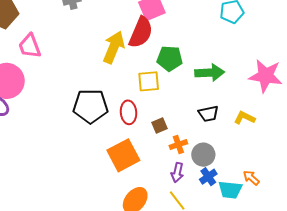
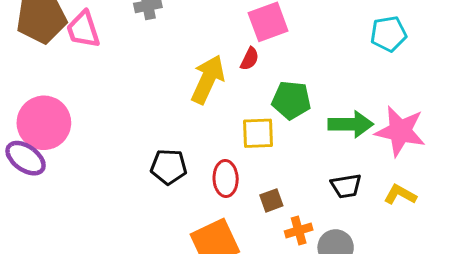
red semicircle: (141, 32) -> (250, 59), size x0.5
pink trapezoid: (30, 46) -> (83, 29), moved
pink star: (266, 76) -> (400, 131), moved
black pentagon: (91, 106) -> (169, 167), size x0.7

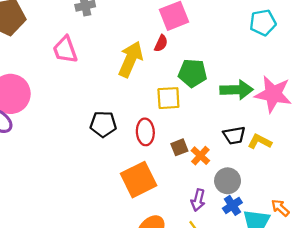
pink trapezoid: (83, 29) -> (65, 50), moved
yellow L-shape: (400, 195) -> (260, 142), moved
orange cross: (299, 230) -> (200, 156), moved, turned -30

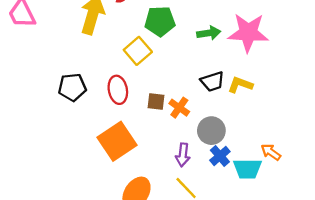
green arrow: (237, 90) -> (209, 33), size x0.7
yellow square: (168, 98) -> (138, 51), turned -30
brown square: (179, 147) -> (156, 102), turned 36

